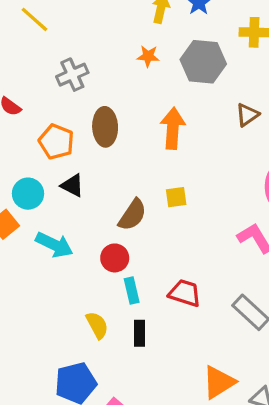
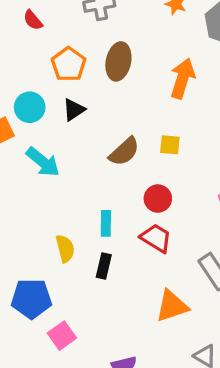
black triangle: (72, 185) -> (74, 110), turned 45
red circle: (115, 258) -> (158, 199), moved
orange triangle: (219, 382) -> (172, 306), moved

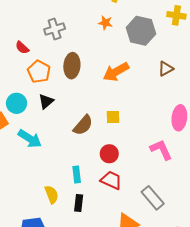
red semicircle: (33, 20) -> (22, 48), moved
orange arrow: (183, 78) -> (116, 72), turned -130

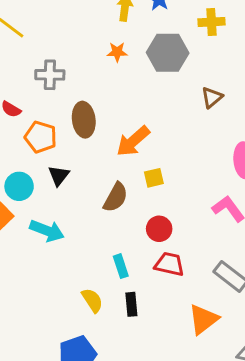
gray cross: (55, 29) -> (50, 75), turned 30
orange arrow: (116, 72) -> (133, 141), moved

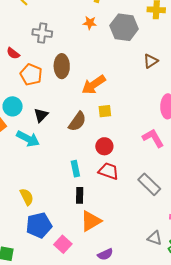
black triangle: (59, 175) -> (41, 115), moved
yellow semicircle: (92, 300) -> (27, 197), moved
orange triangle: (203, 319) -> (91, 221), moved

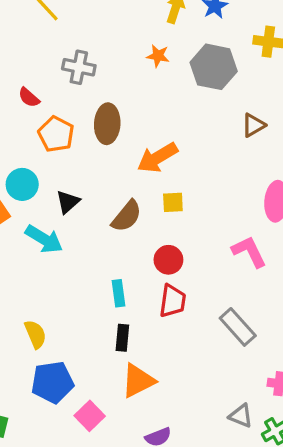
red trapezoid: (109, 171) -> (173, 301), turned 75

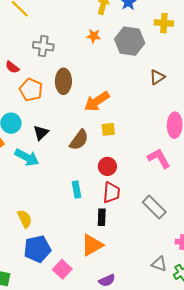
black rectangle: (122, 338) -> (102, 217), moved

